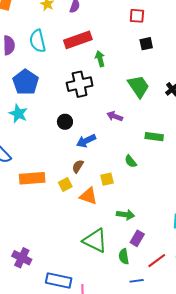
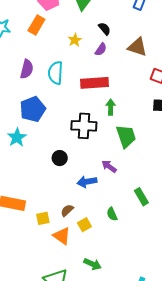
green trapezoid: (139, 86) -> (126, 136), moved
green rectangle: (154, 137) -> (141, 197), turned 36
blue arrow: (86, 141) -> (87, 182), moved
brown semicircle: (78, 166) -> (67, 210), moved
yellow square: (107, 179) -> (84, 225), turned -32

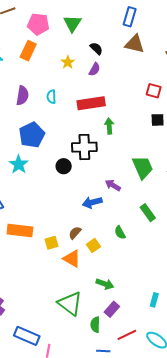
brown triangle: (137, 47) -> (135, 44), moved
cyan semicircle: (55, 73) -> (51, 97), size x0.6
green trapezoid: (126, 136) -> (143, 167), moved
black circle: (60, 158) -> (64, 166), moved

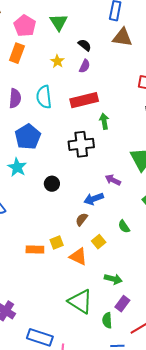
pink pentagon: (38, 24) -> (25, 26), turned 30
cyan semicircle: (51, 97) -> (44, 97), size x1.6
black circle: (64, 166) -> (52, 184), moved
orange rectangle: (20, 231) -> (35, 250), moved, size x0.7
brown semicircle: (75, 233) -> (82, 219), moved

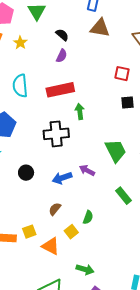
yellow star: (57, 61) -> (20, 43), moved
blue arrow: (94, 199) -> (62, 178), moved
green semicircle: (124, 226) -> (88, 217), moved, turned -128

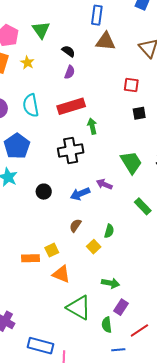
orange triangle: (51, 246) -> (61, 274), moved

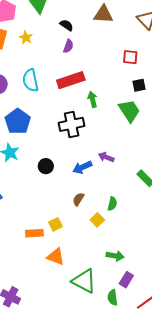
green trapezoid: (131, 162) -> (129, 111), moved
orange triangle: (61, 274) -> (56, 257), moved

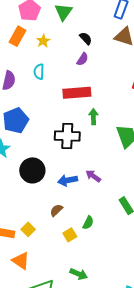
cyan semicircle: (30, 80) -> (39, 72), moved, size x0.7
black circle: (46, 166) -> (32, 170), size x1.6
yellow square: (55, 224) -> (28, 229), turned -32

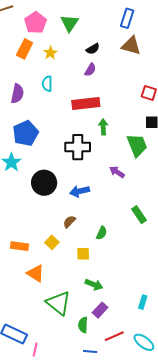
black semicircle: (86, 38) -> (93, 49), turned 104
purple arrow: (93, 176) -> (117, 172), moved
yellow square: (28, 229) -> (52, 242), moved
yellow square: (70, 235) -> (83, 254), moved, turned 32

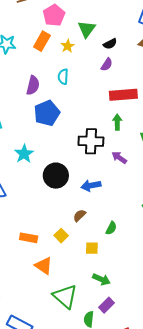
green triangle: (70, 23) -> (87, 29), moved
red rectangle: (86, 104) -> (123, 95), moved
blue pentagon: (26, 133) -> (47, 113), moved
purple arrow: (117, 172) -> (119, 158), moved

